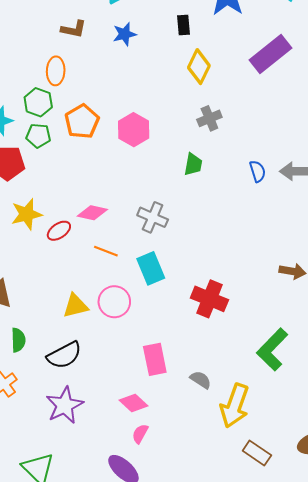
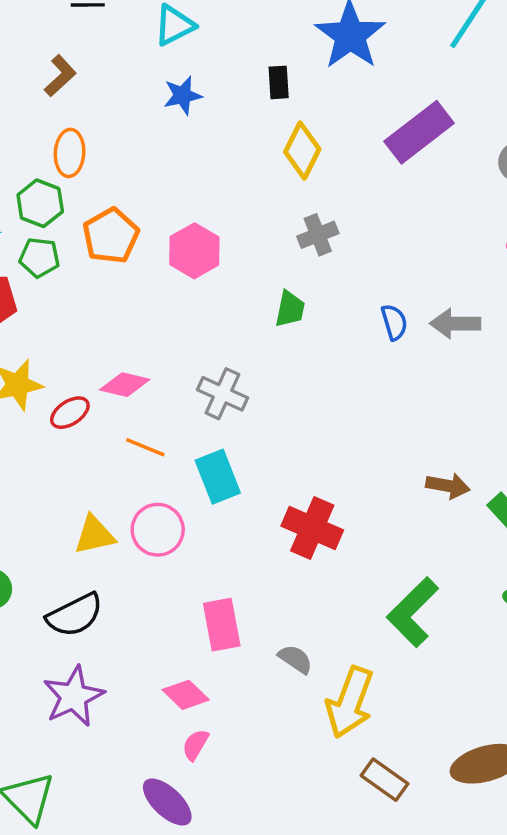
brown L-shape: (74, 29) -> (60, 76), moved, turned -55

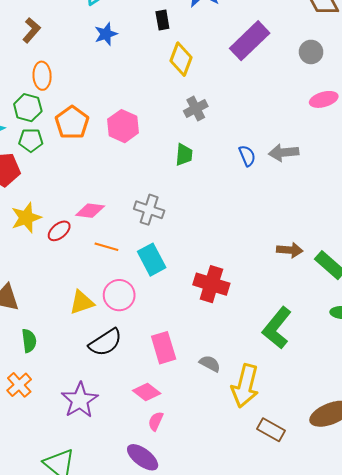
black semicircle: (75, 615) -> (105, 342), moved

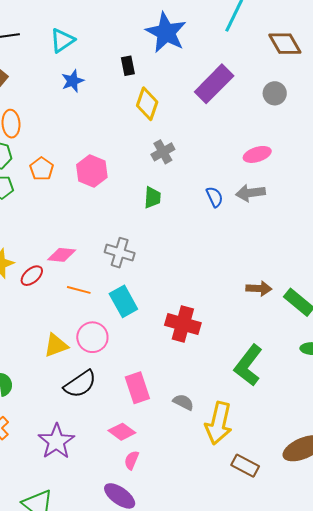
pink ellipse: (324, 99) -> (257, 154), moved
orange pentagon: (72, 123) -> (42, 169), size x0.7

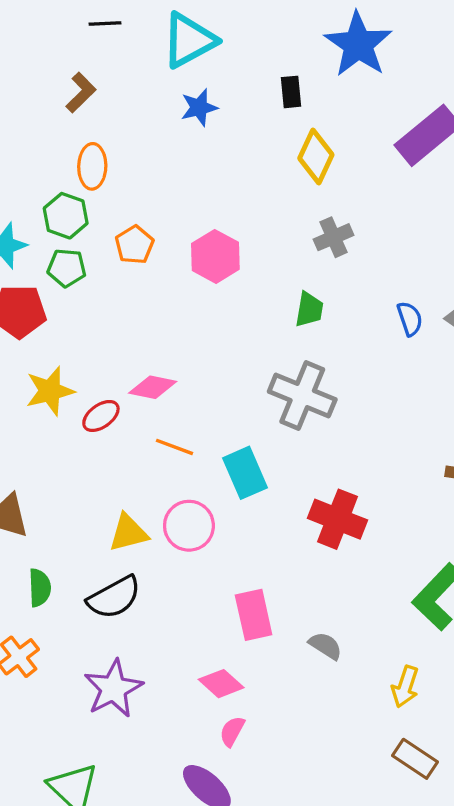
cyan triangle: (62, 40) -> (189, 40), size x1.4
gray cross: (120, 253) -> (302, 395), moved, size x1.4
black semicircle: (80, 384) -> (114, 597), moved
yellow arrow: (219, 423) -> (405, 687), moved, size x0.6

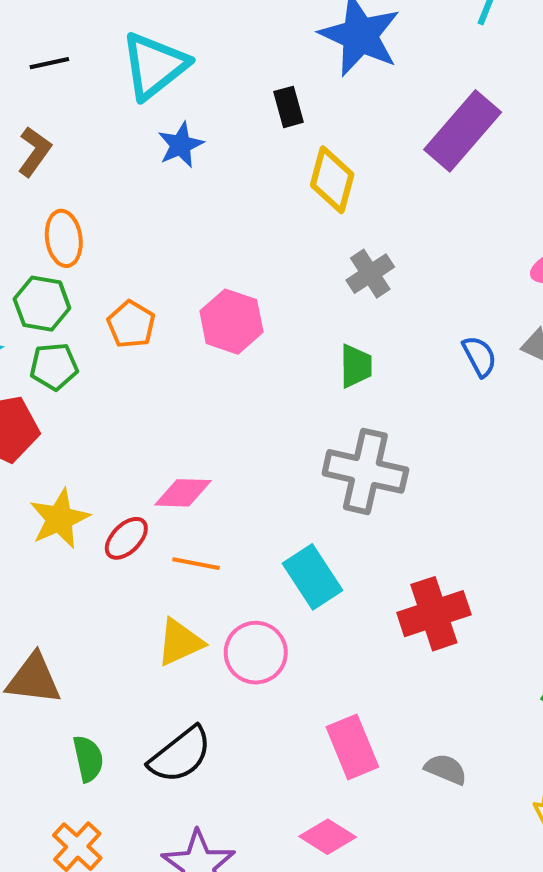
orange line: (174, 447) -> (196, 564), moved
red cross: (338, 519) -> (434, 614), turned -30
yellow triangle: (128, 533) -> (180, 642), moved

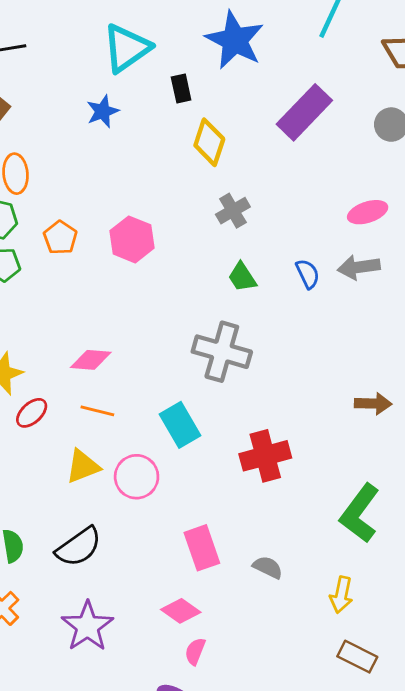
cyan triangle: (154, 66) -> (127, 48), moved
green trapezoid: (356, 366) -> (242, 277), moved, turned 144
red ellipse: (126, 538) -> (32, 413), moved

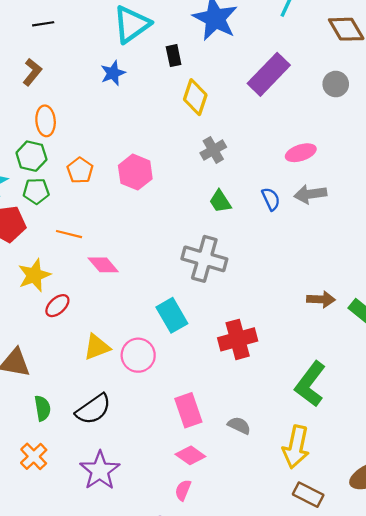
pink ellipse: (368, 212) -> (301, 153), moved
pink diamond: (91, 360) -> (103, 265), turned 44
orange line: (97, 411) -> (69, 234), moved
yellow arrow: (341, 595) -> (296, 447), size x1.5
pink diamond: (181, 611) -> (190, 455), moved

